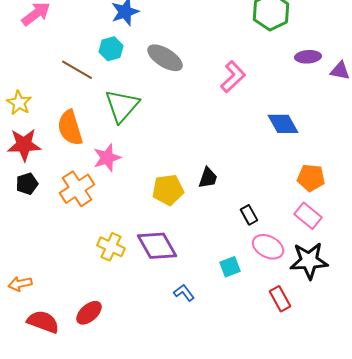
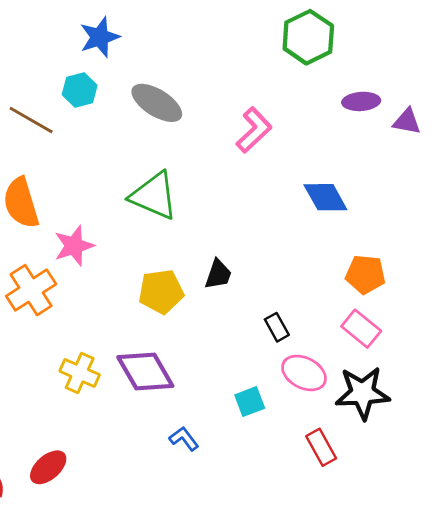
green triangle: (122, 106) -> (154, 196), moved, turned -48

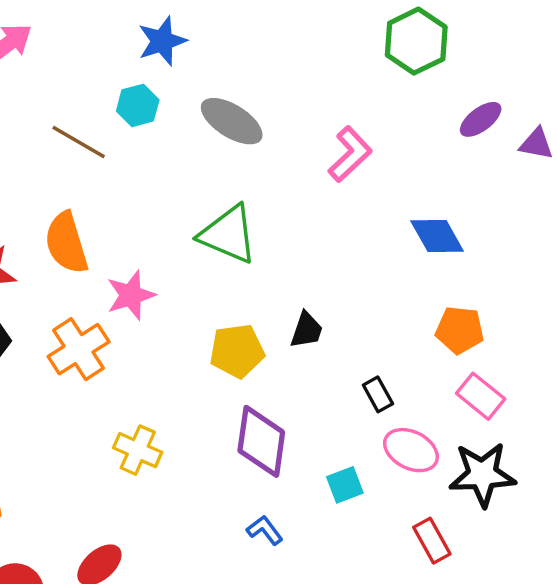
purple ellipse: (361, 101) -> (481, 119), turned -33
orange pentagon: (365, 274) -> (460, 330), moved
purple diamond: (145, 372) -> (261, 441), moved, turned 38

